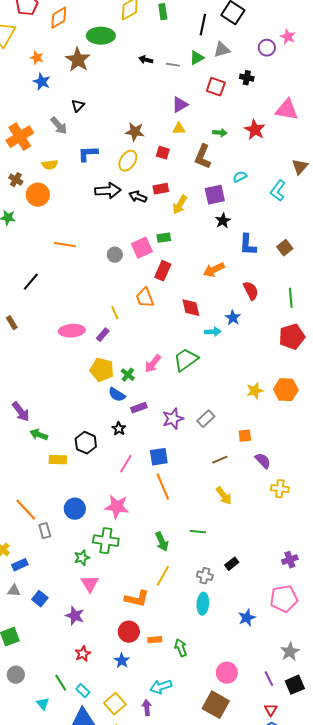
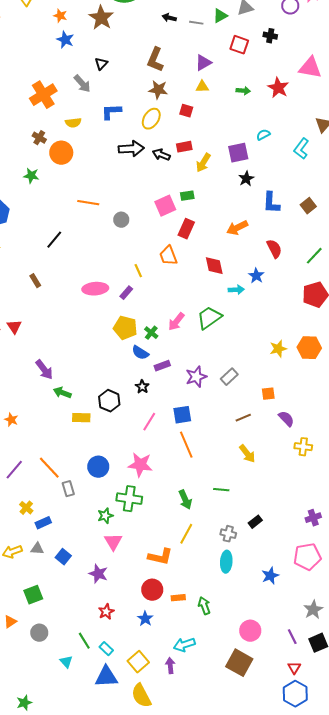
brown L-shape: (203, 157) -> (155, 60), moved
gray circle: (115, 255) -> (121, 220), moved
green line: (291, 298) -> (314, 256), turned 48

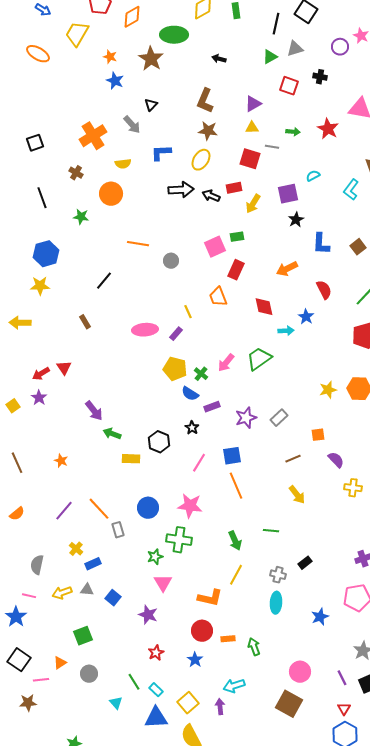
gray line: (196, 23) -> (272, 147), moved
red square: (186, 111) -> (250, 159), moved, size x1.5
brown cross: (39, 138) -> (76, 173), moved

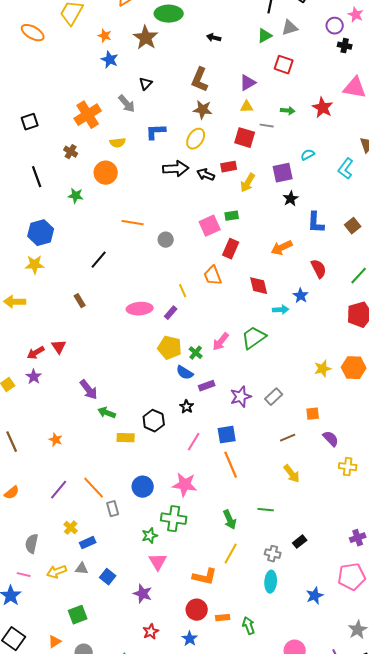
black cross: (320, 77) -> (345, 46), moved

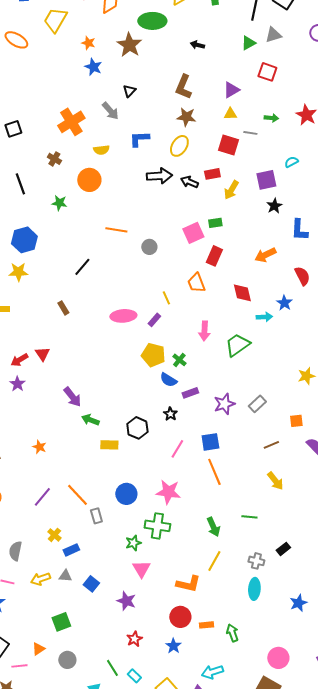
pink arrow: (221, 342) -> (204, 331), moved, turned -36

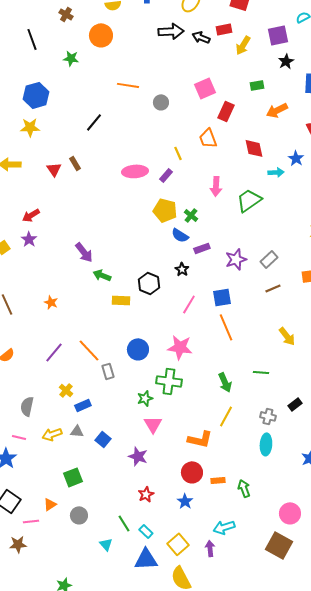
green rectangle: (215, 223) -> (257, 85), moved
red triangle: (42, 354) -> (54, 169), moved
brown line: (271, 445) -> (273, 288), moved

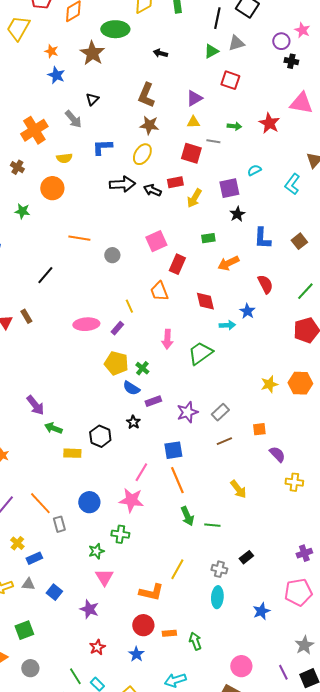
pink line: (189, 304) -> (141, 472), moved
green cross: (169, 381) -> (120, 534), size x0.7
green arrow: (225, 382) -> (187, 516), moved

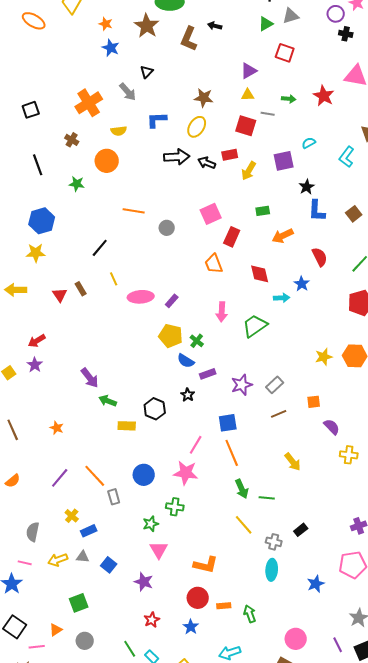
brown L-shape: (146, 95) -> (189, 39), moved
black star: (237, 214) -> (307, 187), moved
yellow line: (129, 306) -> (114, 279), moved
yellow line: (177, 569) -> (244, 525), moved, turned -70

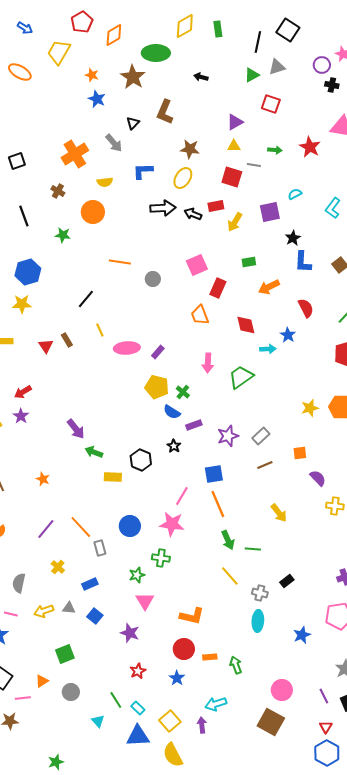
brown L-shape: (189, 39) -> (165, 112), moved
blue rectangle: (89, 531) -> (90, 584), moved

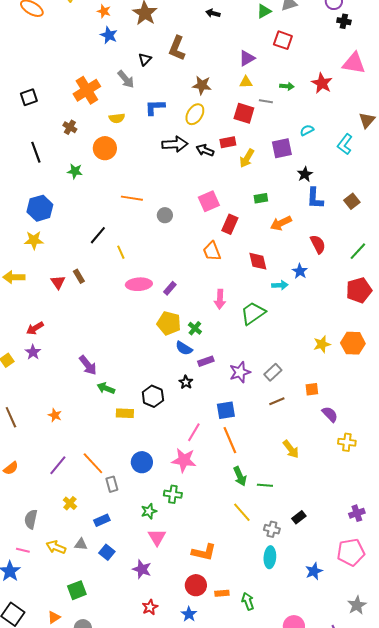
yellow line: (100, 330) -> (121, 252), moved
yellow arrow: (44, 611) -> (56, 547), turned 42

